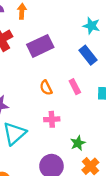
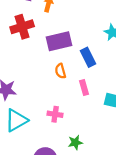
blue rectangle: (88, 55) -> (88, 57), moved
orange semicircle: (46, 88) -> (60, 71), moved

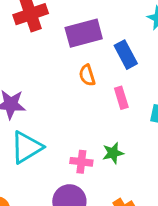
pink cross: (55, 114) -> (81, 162), moved
green star: (75, 142) -> (113, 153), moved

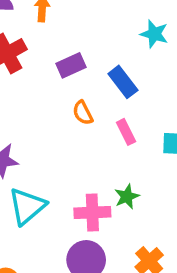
purple rectangle: (84, 33) -> (71, 65), size x0.7
pink cross: (81, 162) -> (92, 213), size x1.4

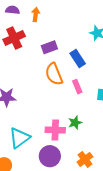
orange semicircle: (83, 113) -> (54, 74), size x1.6
cyan triangle: (27, 206) -> (19, 138), moved

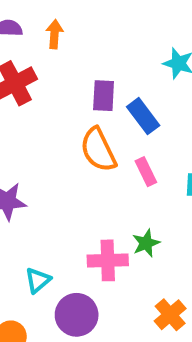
purple rectangle: (49, 47) -> (104, 96), moved, turned -63
cyan triangle: (19, 138) -> (38, 280), size x0.6
purple circle: (50, 156) -> (77, 315), moved

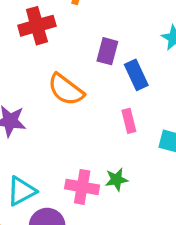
orange semicircle: (98, 150) -> (66, 90), moved, turned -39
cyan triangle: (38, 280) -> (21, 191), size x1.4

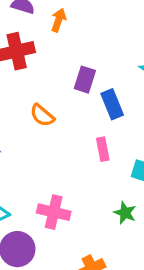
orange semicircle: (66, 90) -> (42, 115), size x0.7
green star: (117, 180) -> (125, 213), moved, turned 30

